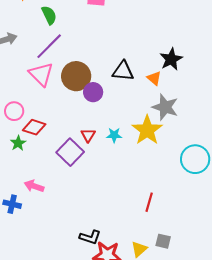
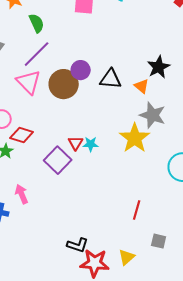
purple circle: (93, 92) -> (81, 70), moved
cyan star: (114, 135) -> (91, 144), moved
pink arrow: (34, 186) -> (22, 194), turned 48
gray square: (163, 241) -> (159, 241), moved

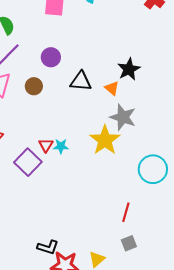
purple circle: (81, 70) -> (51, 57), moved
brown circle: (64, 84) -> (34, 86), size x0.6
red line: (137, 210) -> (126, 212), moved
gray square: (159, 241) -> (129, 243), turned -35

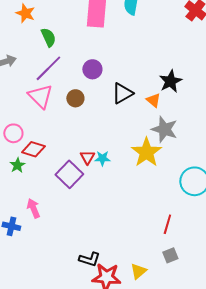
black triangle: (81, 81) -> (122, 93), turned -35

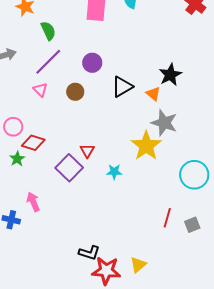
pink triangle: (40, 96) -> (40, 90), size x0.6
cyan star: (102, 158) -> (114, 172), moved
gray square: (170, 255) -> (192, 225), moved

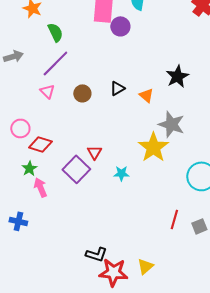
purple circle: (92, 63) -> (120, 26), moved
black triangle: (122, 87) -> (117, 88), moved, size x0.7
orange triangle: (153, 94) -> (146, 95), moved
green star: (17, 159) -> (29, 168), moved
pink arrow: (33, 202) -> (40, 187), moved

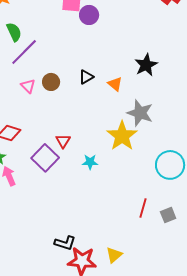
green semicircle: (55, 32) -> (14, 32), moved
pink triangle: (47, 91) -> (28, 86), moved

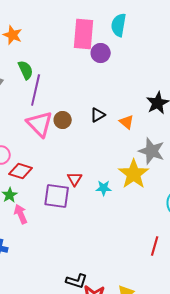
purple line: (24, 52) -> (36, 90), turned -32
pink triangle: (28, 86) -> (40, 124), size x1.8
purple square: (45, 158) -> (57, 196), turned -36
cyan star: (90, 162) -> (104, 188), moved

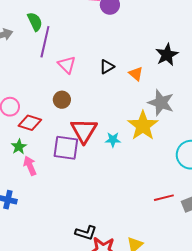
brown circle: (63, 120) -> (62, 100), moved
pink triangle: (40, 124) -> (67, 65), moved, size x0.7
red triangle: (75, 179) -> (84, 131), size x1.8
red line: (155, 246) -> (164, 198), turned 60

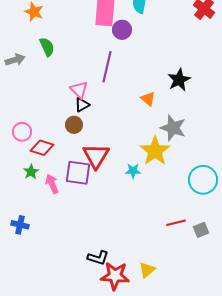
purple line: (45, 42) -> (107, 67), moved
black triangle: (107, 67) -> (82, 105), moved
cyan star: (113, 140) -> (133, 171), moved
pink arrow: (30, 166) -> (52, 184), moved

